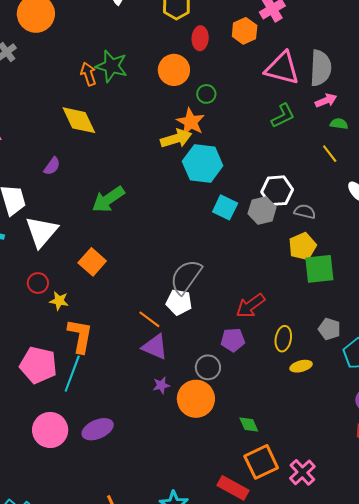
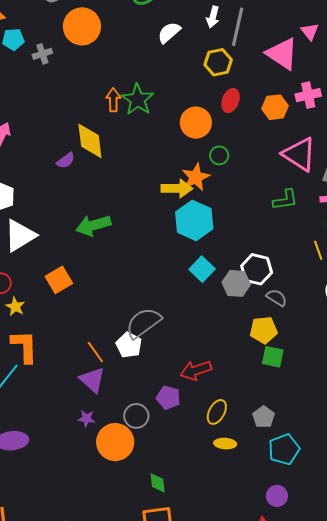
purple semicircle: (52, 166) -> (66, 161), moved
green square: (319, 269) -> (273, 357), size x0.7
orange L-shape: (80, 336) -> (24, 346), turned -30

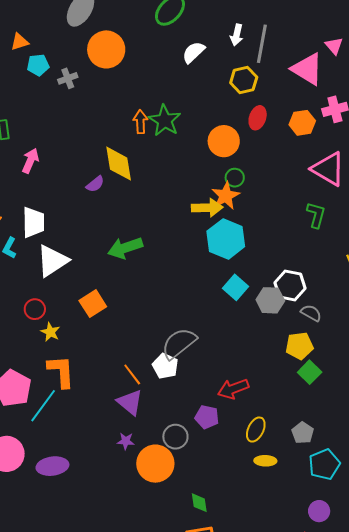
green circle: (219, 155) -> (235, 178), moved
green L-shape: (285, 200) -> (316, 215), turned -64
green square: (273, 357) -> (310, 372), turned 35

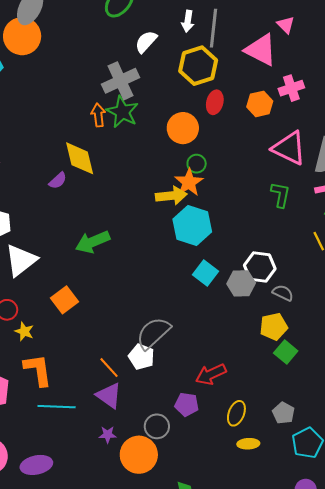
orange circle: (106, 49) -> (22, 36), moved
gray cross: (68, 78) -> (121, 81), moved, size x1.8
yellow hexagon: (244, 80) -> (198, 66), size x1.4
cyan line: (43, 406) -> (57, 407), moved, turned 60

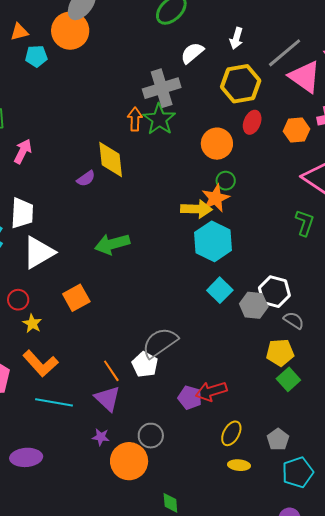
gray line: (214, 28) -> (285, 53), moved, turned 36
orange L-shape: (38, 370) -> (41, 363), turned 138
purple pentagon: (187, 404) -> (190, 398), moved

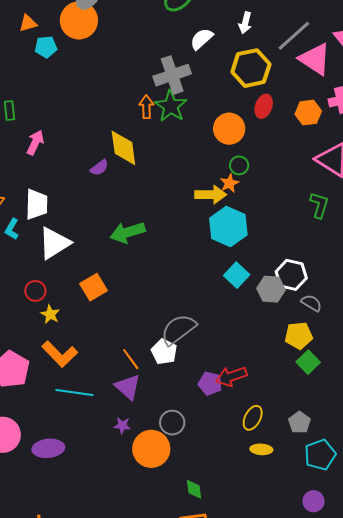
orange star: (216, 198) -> (229, 183), size x0.7

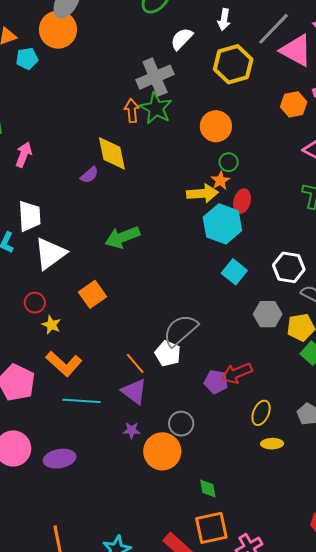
red ellipse: (264, 106) -> (242, 201), moved
gray hexagon: (271, 289) -> (268, 314), moved

